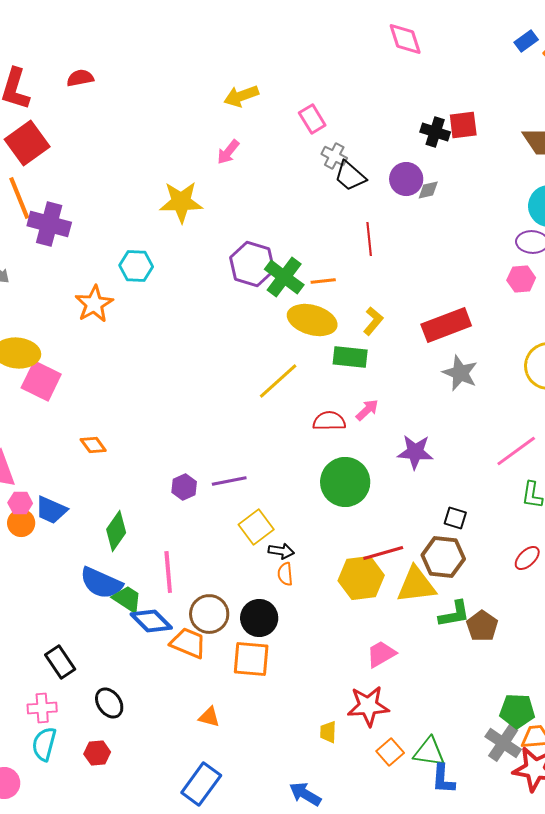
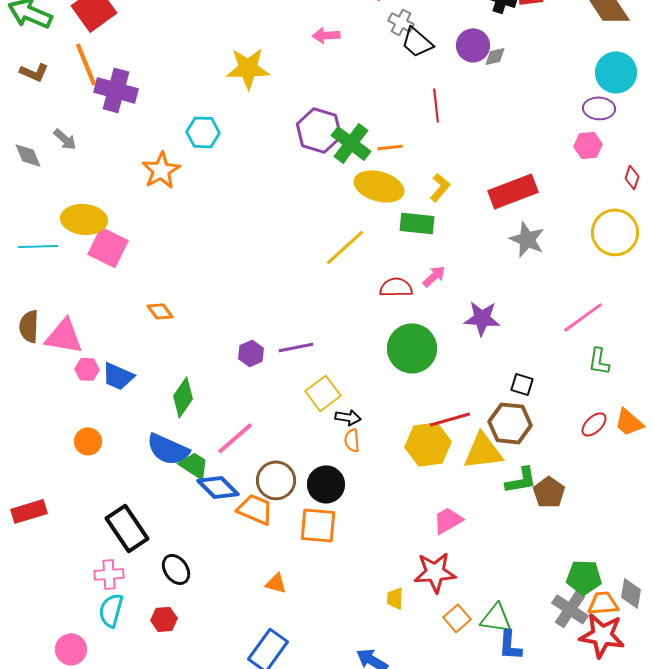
pink arrow: (228, 152) -> (326, 35), moved, turned 48
orange circle: (21, 523) -> (88, 441), moved
pink line: (168, 572) -> (235, 438), turned 54
black rectangle: (60, 662) -> (127, 528), size x1.4

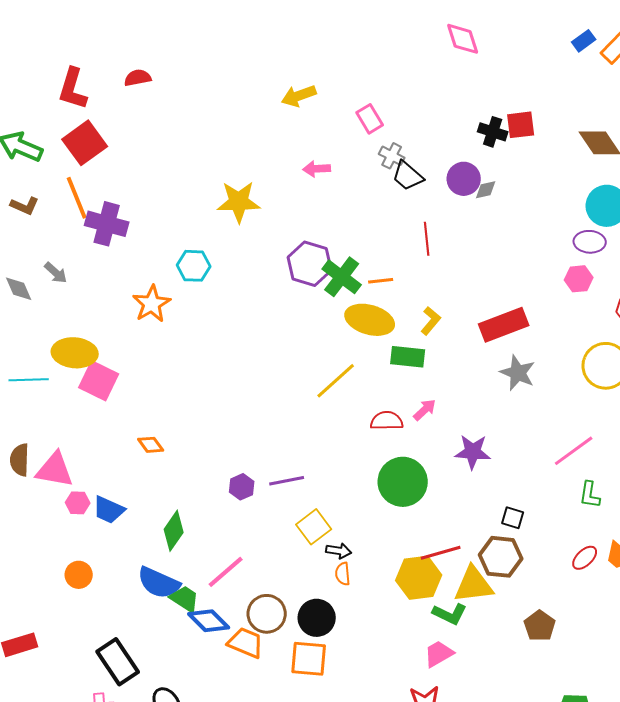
green L-shape: (521, 480) -> (450, 614), moved, turned 36

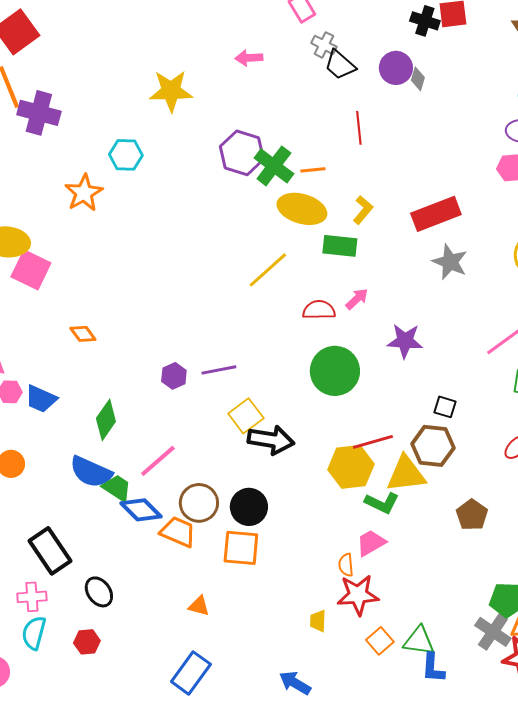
gray diamond: (486, 190) -> (418, 79), turned -60
black arrow: (339, 551) -> (271, 440), size x1.8
orange semicircle: (343, 574) -> (346, 565), moved

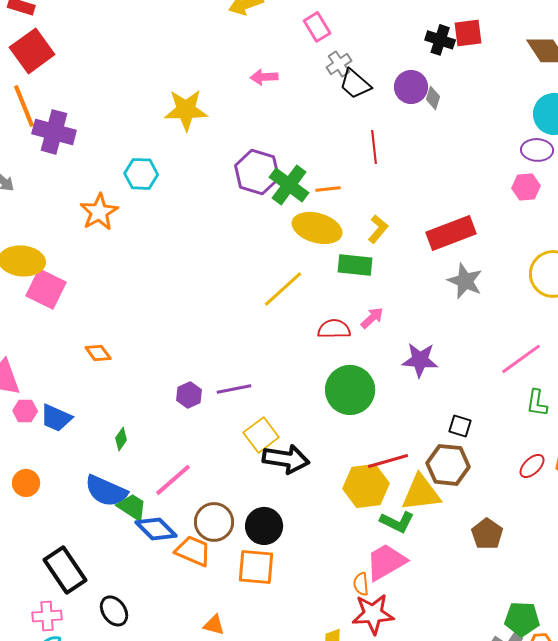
gray cross: (324, 45) -> (339, 64), turned 30
green diamond: (106, 420) -> (121, 439), size x0.6
pink trapezoid: (371, 543) -> (386, 562), size x1.4

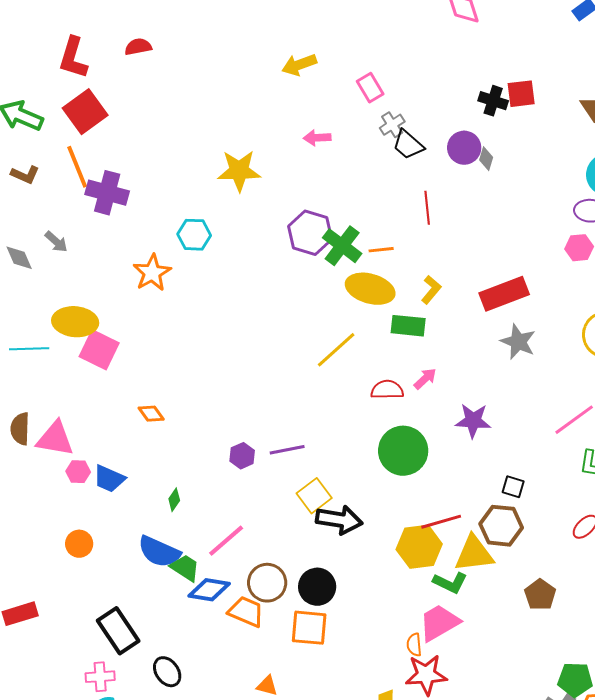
blue diamond: (156, 529) -> (209, 590), turned -36

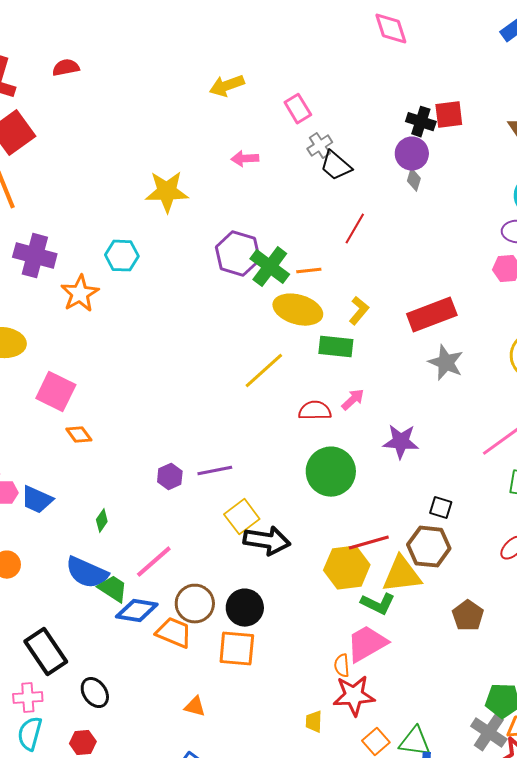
purple circle: (464, 148) -> (412, 154), moved
purple cross: (107, 193) -> (35, 256), moved
red line: (427, 208) -> (355, 229), turned 36
pink square: (99, 350) -> (56, 392), moved

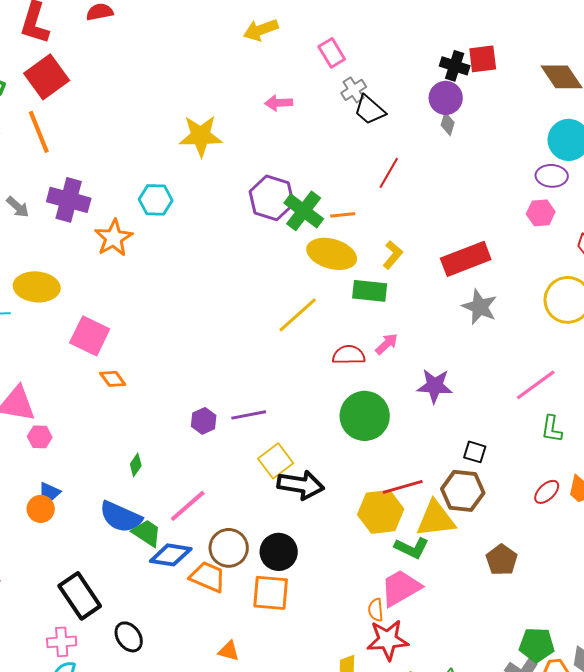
blue trapezoid: (37, 500) -> (50, 492), moved, size x0.7

